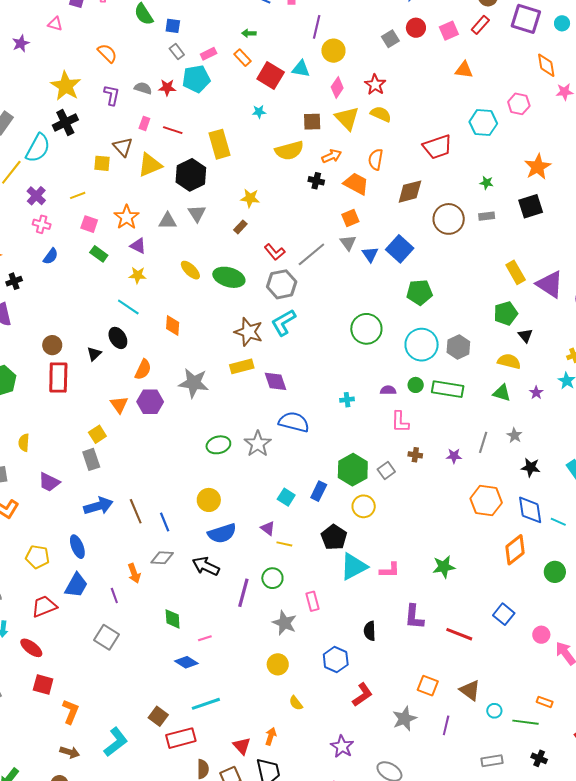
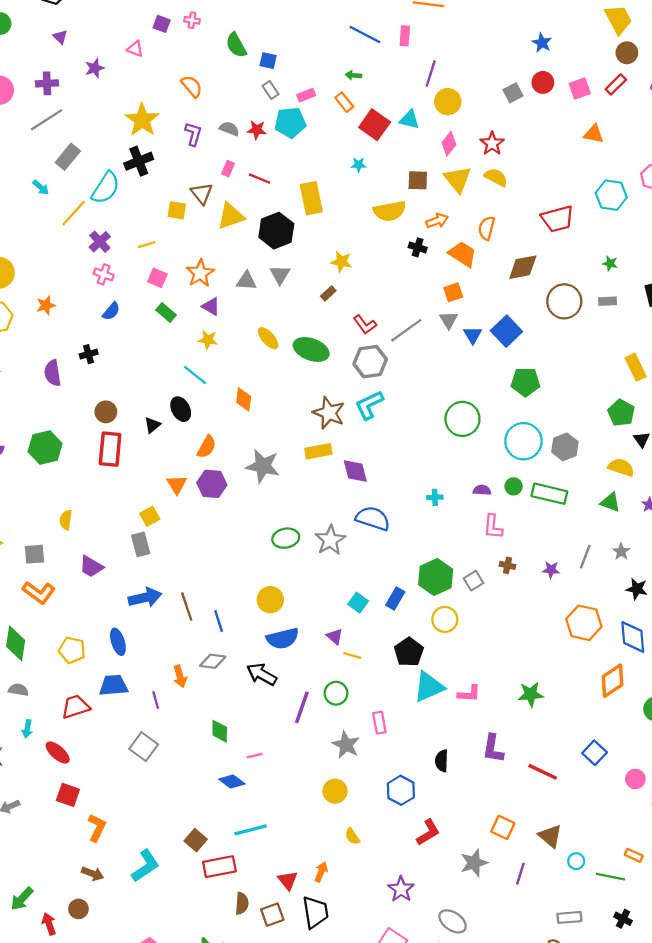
black cross: (14, 281) -> (89, 354), moved
green pentagon: (506, 313) -> (621, 413), turned -30
blue trapezoid: (76, 585) -> (114, 685), turned -128

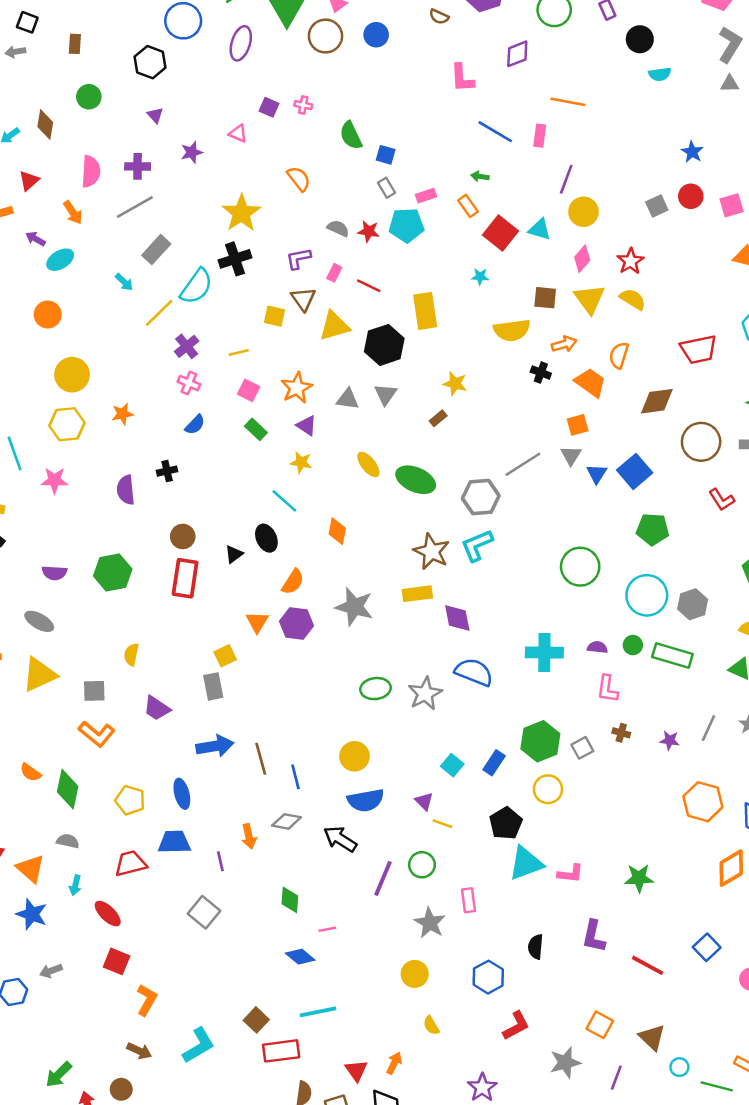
purple L-shape: (193, 134) -> (298, 259), moved, turned -120
red L-shape: (365, 325) -> (722, 500), moved
cyan cross: (435, 497) -> (544, 652), size x2.0

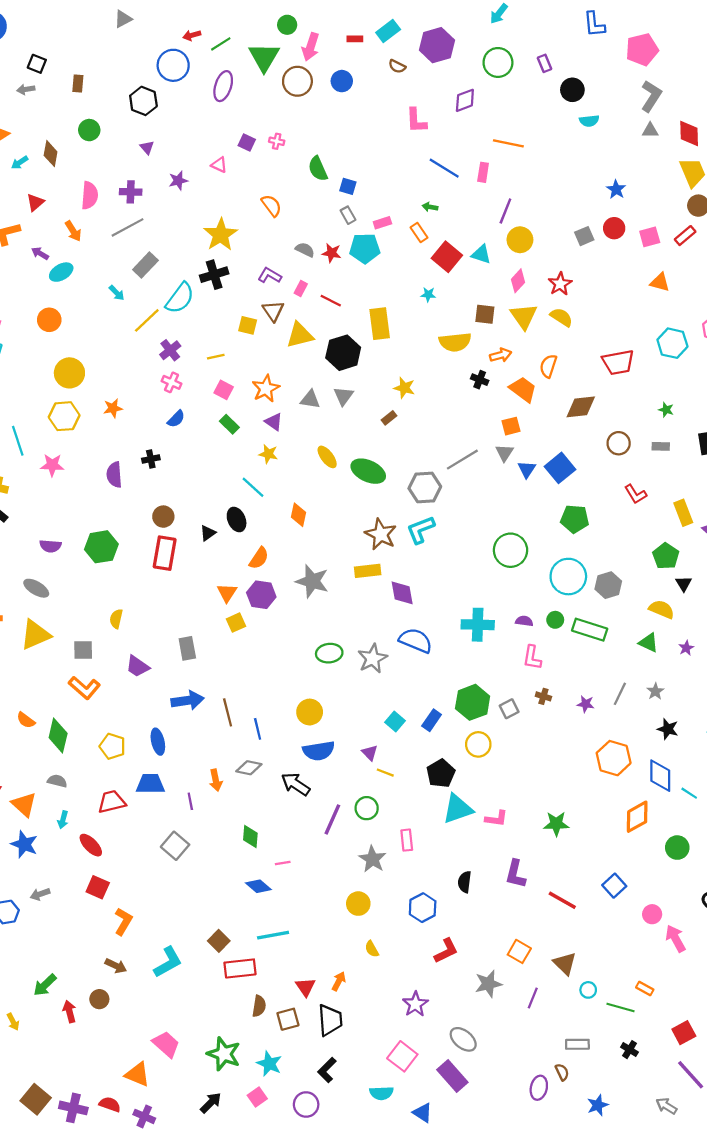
purple L-shape: (298, 259) -> (270, 275), turned 40
brown circle: (701, 442) -> (619, 443), size x0.7
yellow square: (225, 656) -> (236, 623), moved

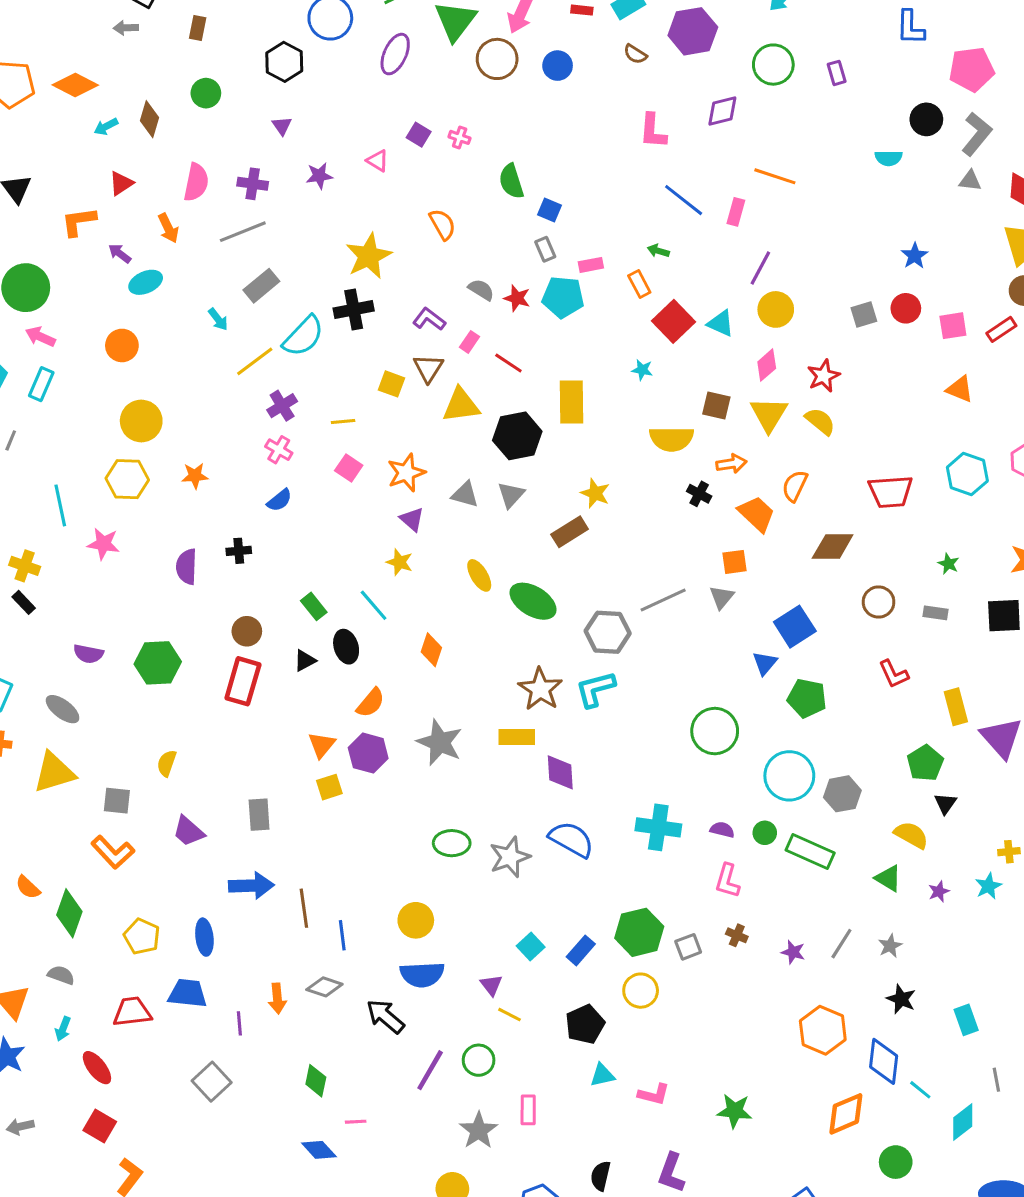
black circle: (572, 90) -> (926, 119), moved
brown rectangle: (389, 418) -> (570, 532), size x1.6
green rectangle: (229, 424) -> (314, 606), moved
blue triangle: (527, 469) -> (765, 663), moved
cyan triangle: (458, 809) -> (602, 1075), size x0.6

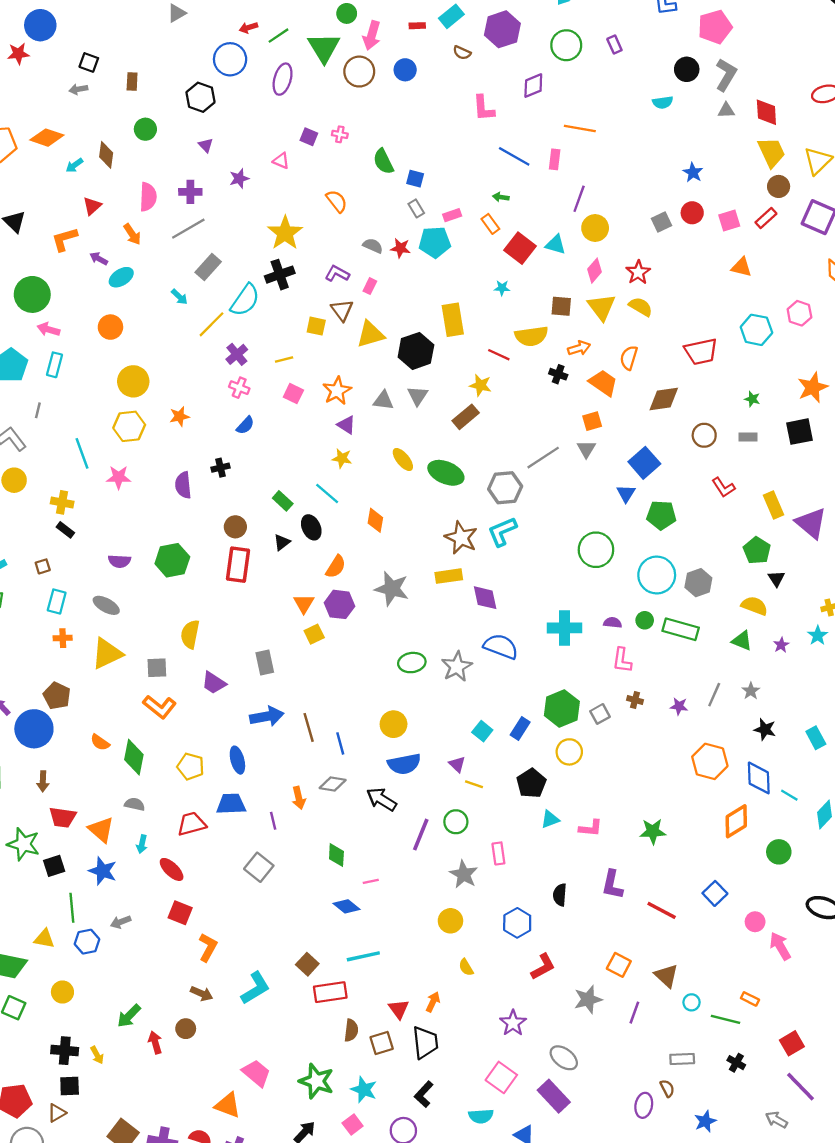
red line: (508, 363) -> (499, 355), moved
yellow semicircle: (167, 763) -> (190, 634), size x1.4

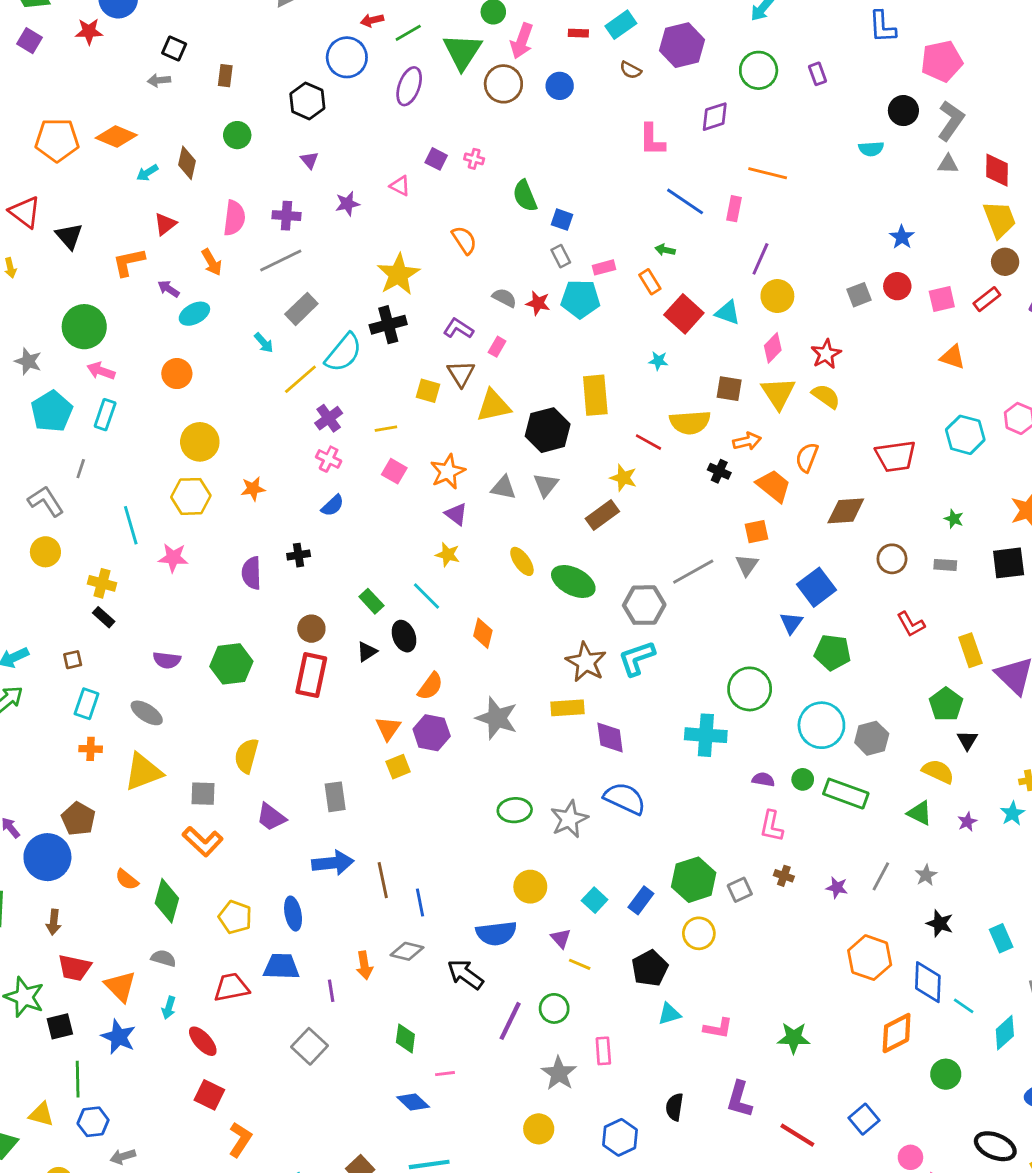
cyan cross: (564, 628) -> (706, 735), moved
yellow circle: (394, 724) -> (530, 887), moved
gray arrow: (121, 922) -> (123, 1157), moved

